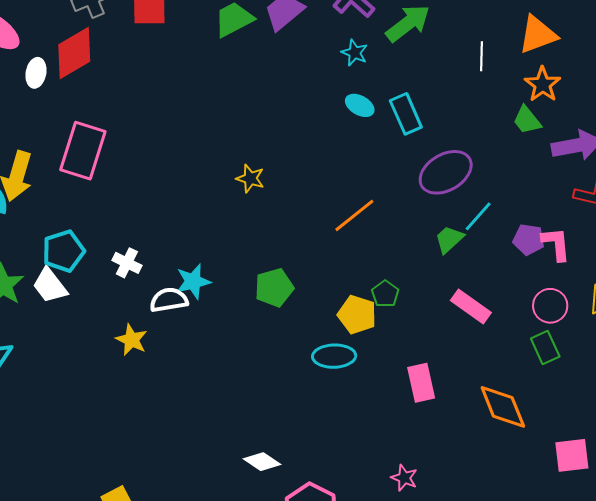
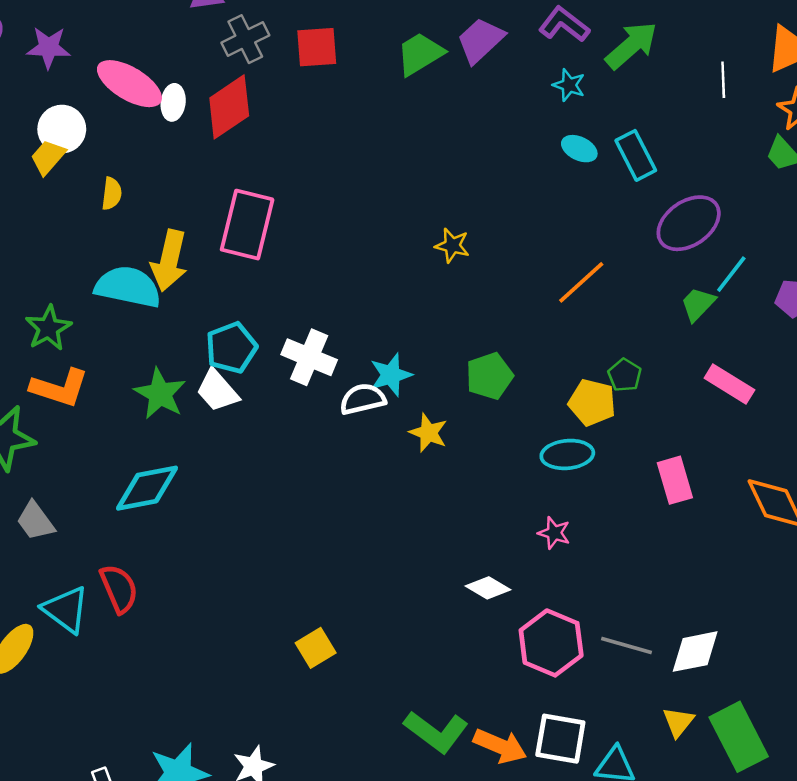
white ellipse: (36, 73) -> (173, 102), moved
white cross: (127, 263) -> (309, 357), size x1.5
yellow star: (131, 340) -> (428, 433), moved
pink star: (404, 478) -> (554, 533), moved

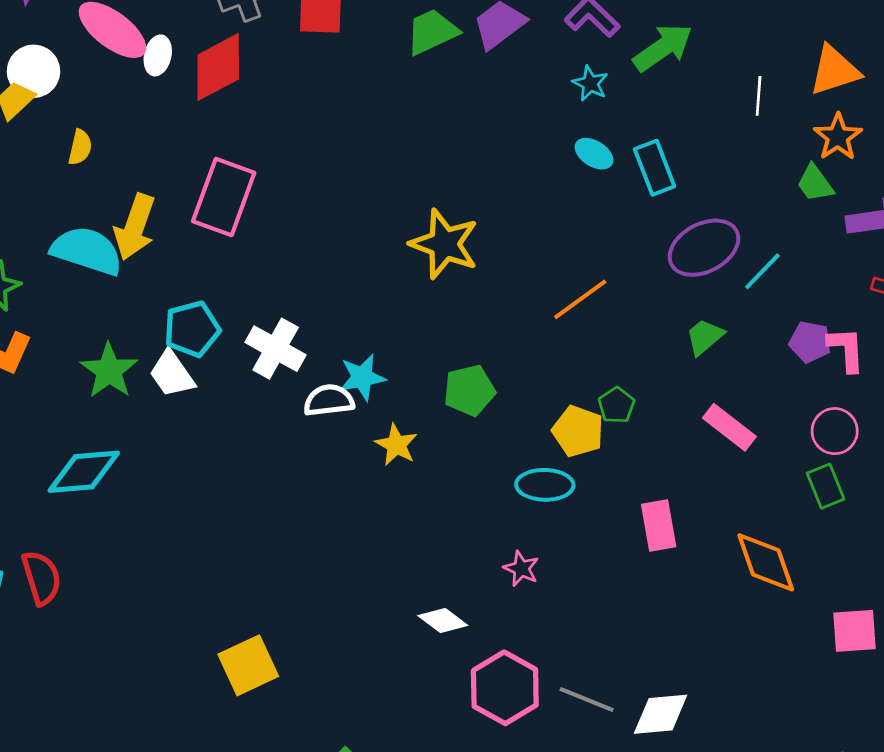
yellow star: (452, 245) -> (444, 244), size x1.8
cyan line: (731, 274) -> (762, 271), moved
yellow square: (316, 648) -> (248, 665), size x1.4

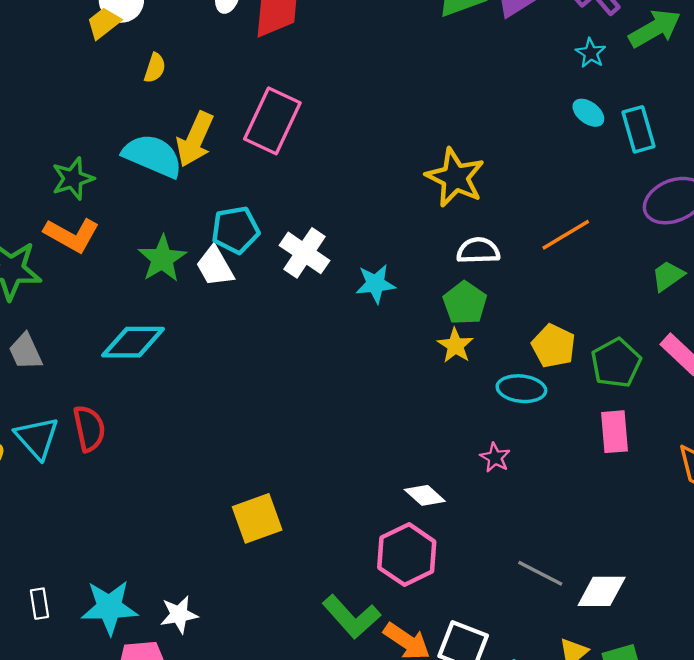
green pentagon: (469, 390) -> (465, 303), turned -30
white semicircle: (329, 400) -> (478, 251), moved
green pentagon: (616, 405) -> (616, 363), moved, size x1.6
yellow star: (396, 445) -> (455, 346), moved
pink hexagon: (505, 688) -> (407, 555), moved

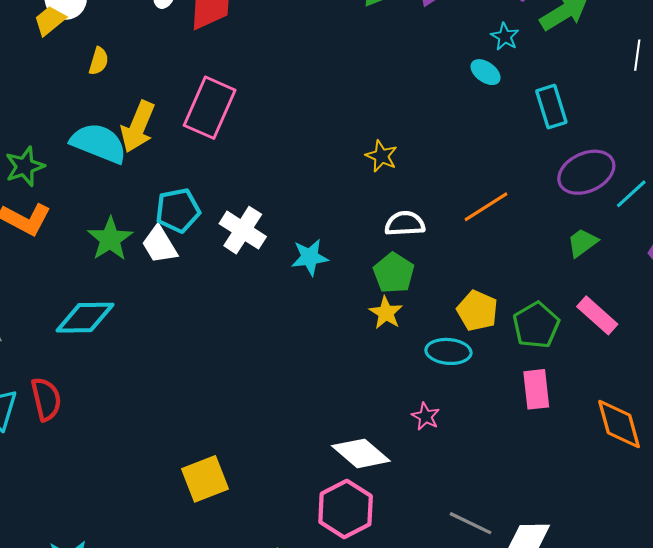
cyan ellipse: (588, 113) -> (486, 72), moved
yellow star: (455, 178) -> (381, 156), size x0.6
white diamond: (425, 495) -> (361, 453), size x1.5

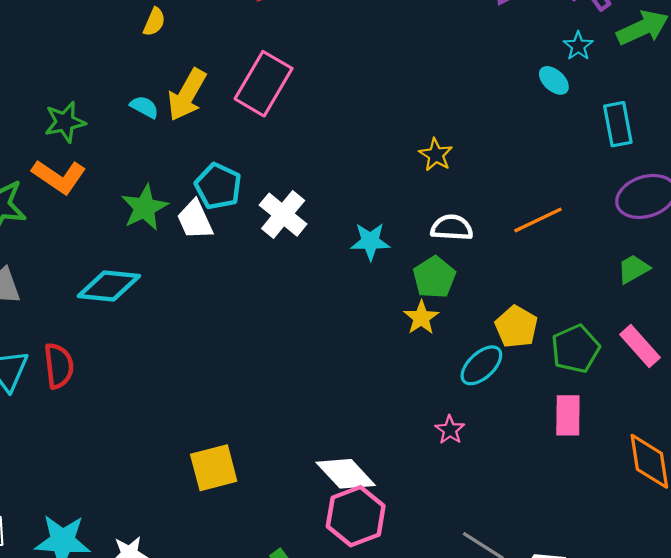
cyan semicircle: (99, 143) -> (144, 107), size x0.5
cyan pentagon: (178, 210) -> (218, 186), turned 30
cyan star: (310, 257) -> (370, 241), moved
cyan ellipse: (448, 351) -> (481, 365), turned -54
white diamond: (361, 453) -> (346, 474), moved

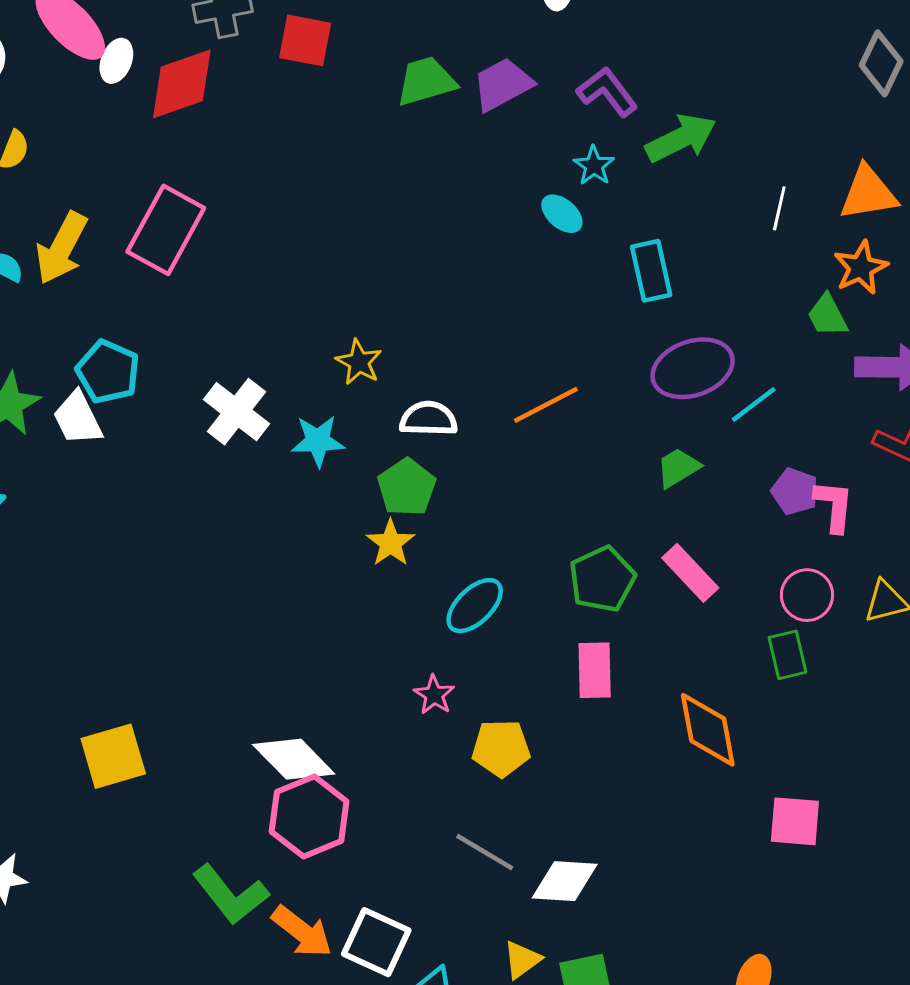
yellow star: (436, 155) -> (359, 362), moved
white cross: (283, 215) -> (236, 412), moved
yellow pentagon: (516, 327) -> (501, 748), moved, turned -30

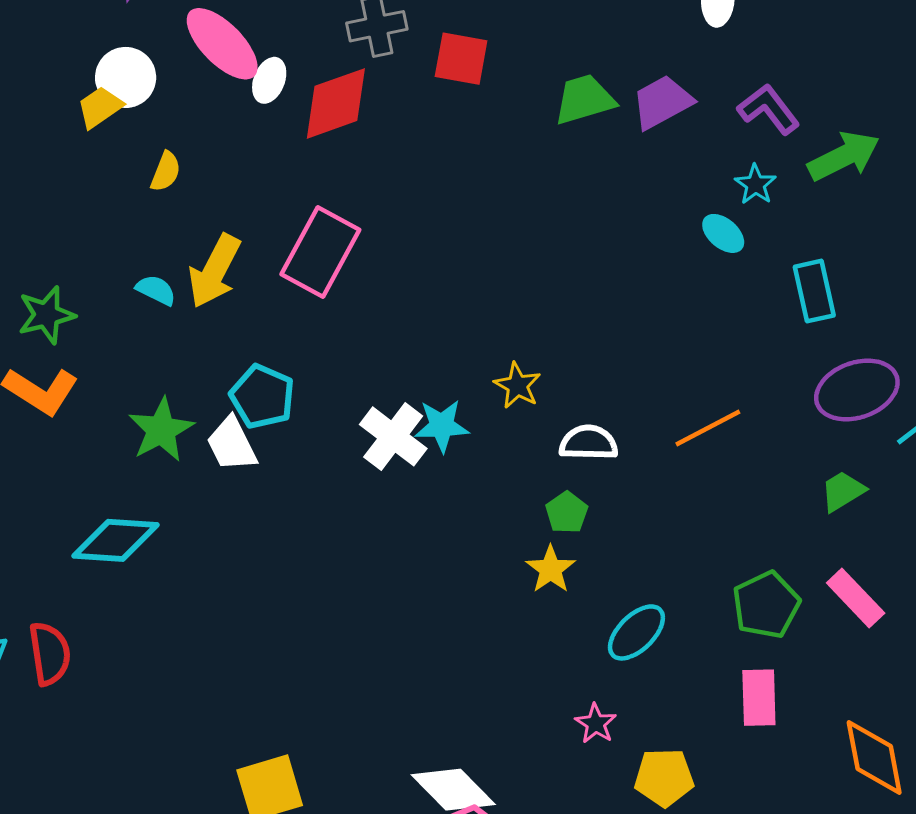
cyan star: (318, 441) -> (442, 426), moved
green pentagon: (407, 487) -> (567, 513), size x0.7

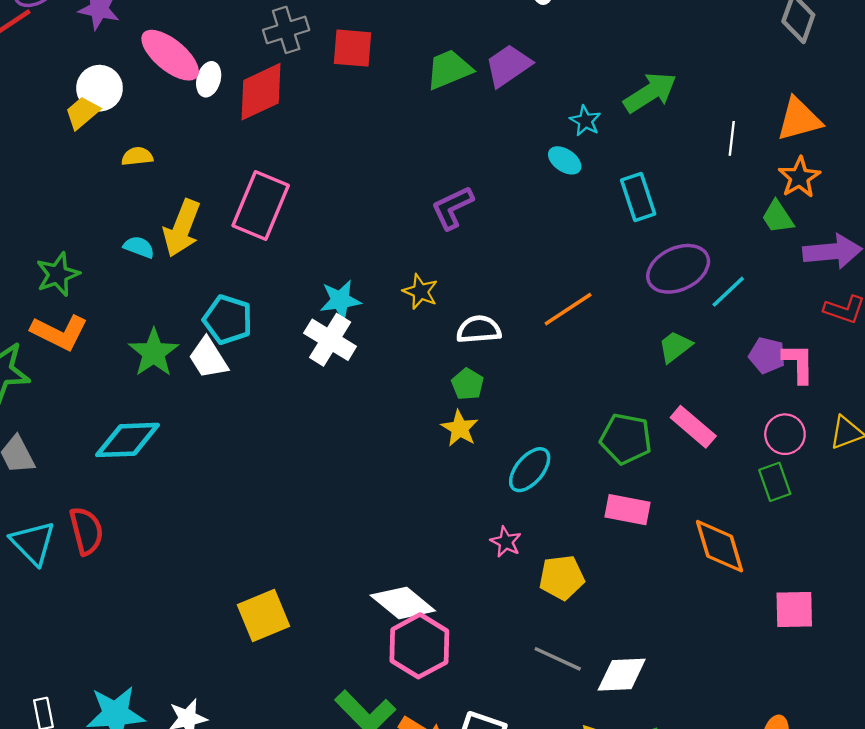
purple L-shape: (769, 109) -> (452, 208), moved, turned -72
yellow semicircle: (166, 172) -> (137, 156), turned -112
cyan star: (442, 426) -> (340, 300), moved
green pentagon: (766, 605) -> (626, 439), turned -30
pink rectangle: (759, 698) -> (628, 510), turned -72

